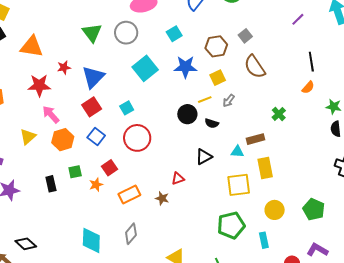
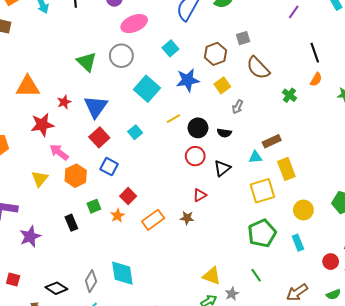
gray square: (245, 36) -> (243, 38), turned 32
yellow line: (205, 100) -> (173, 119), moved
green cross: (279, 114) -> (289, 95), moved
red circle: (137, 138) -> (195, 156), moved, size x0.7
gray diamond: (131, 234) -> (91, 281), moved

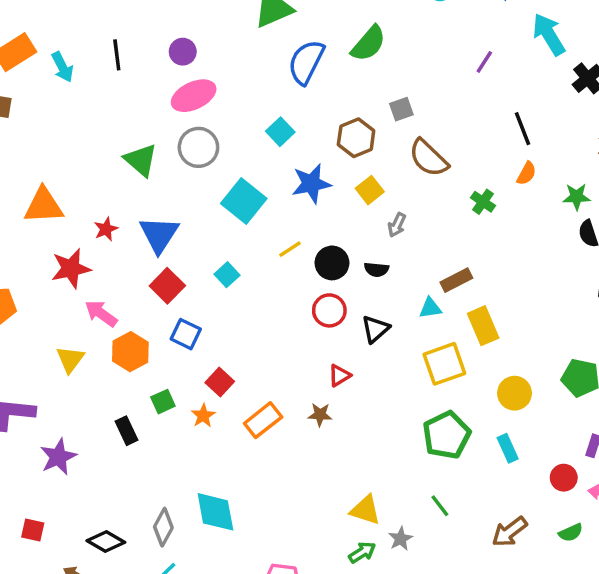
pink ellipse: (134, 24) -> (194, 96), moved

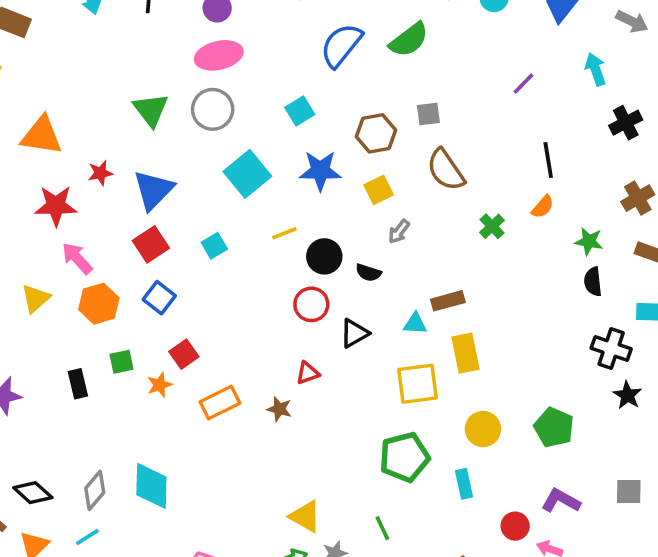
cyan arrow: (549, 34) -> (595, 69), size x0.7

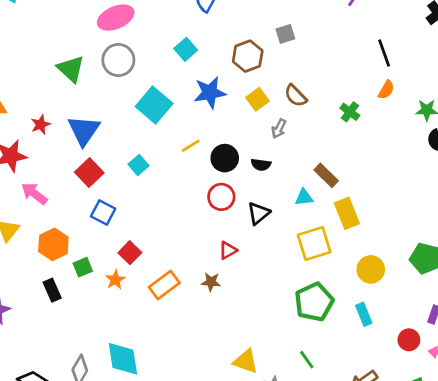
brown semicircle: (446, 170) -> (296, 96), moved, size x0.7
brown rectangle: (448, 301) -> (326, 175), turned 70
orange hexagon: (99, 304) -> (53, 244), moved

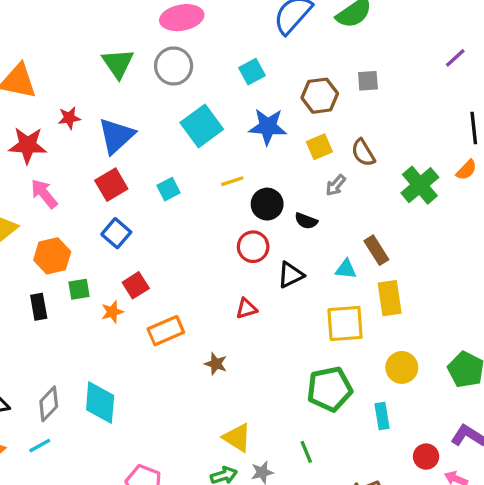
green cross: (350, 112) -> (420, 185), size x1.6
brown star: (211, 282) -> (216, 364), moved

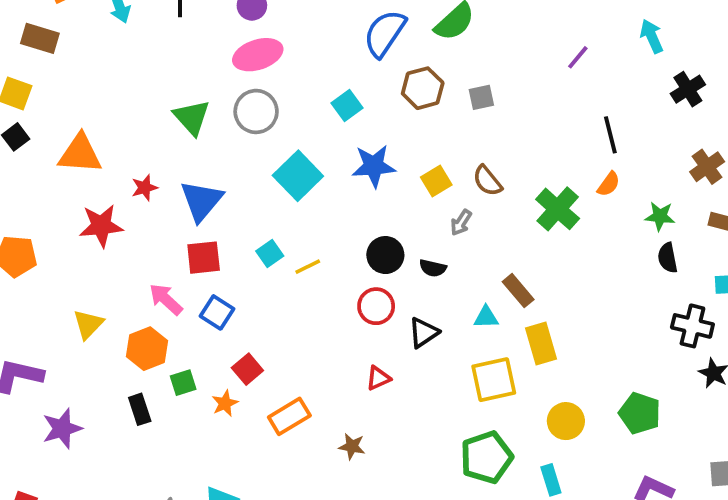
brown hexagon: (320, 96) -> (423, 88), moved
yellow line: (232, 181) -> (308, 267), moved
red square: (111, 185) -> (204, 258), turned 32
pink arrow: (44, 194) -> (166, 299), moved

